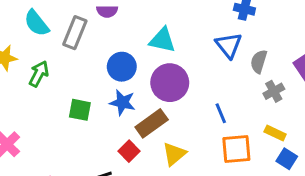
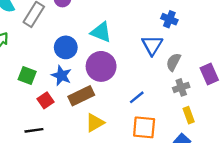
blue line: (221, 113) -> (137, 97), turned 63
yellow rectangle: (275, 133) -> (189, 115), moved, turned 35
red square: (129, 151) -> (45, 100), moved

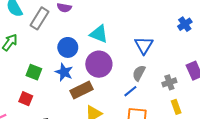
blue cross: (169, 19) -> (185, 24), moved, turned 32
gray semicircle: (173, 62) -> (139, 73), moved
red square: (45, 100) -> (26, 99), moved, turned -32

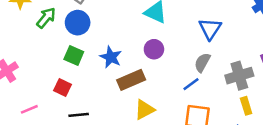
blue circle: (68, 47) -> (78, 23), moved
purple circle: (99, 64) -> (154, 49), size x0.6
gray cross: (169, 82) -> (239, 76), size x1.5

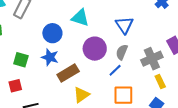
blue circle: (78, 23) -> (52, 33), moved
purple circle: (154, 49) -> (95, 49), moved, size x1.5
red square: (63, 87) -> (15, 86), turned -32

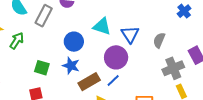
blue triangle: (124, 25) -> (130, 34), moved
gray semicircle: (122, 52) -> (159, 40), moved
blue line: (115, 70) -> (113, 81), moved

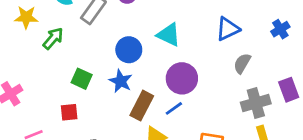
blue triangle: (130, 34) -> (228, 29), moved, turned 30
brown rectangle: (89, 82) -> (142, 106), turned -40

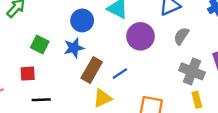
purple circle: (182, 78) -> (140, 36), moved
blue star: (121, 81) -> (74, 48), turned 30
gray cross: (256, 103) -> (192, 71), turned 35

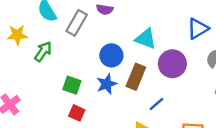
brown rectangle: (92, 70) -> (136, 77), moved
red square: (28, 74) -> (77, 113), moved, turned 35

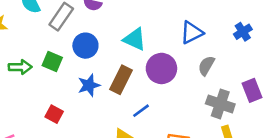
green arrow: (43, 52) -> (20, 67), moved, turned 50
blue circle: (111, 55) -> (85, 46), moved
green square: (72, 85) -> (52, 61), moved

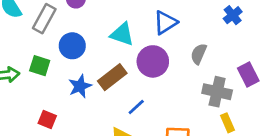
blue triangle: (192, 33) -> (165, 23), moved
brown rectangle: (121, 80) -> (112, 77), turned 32

